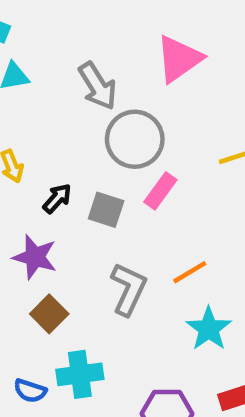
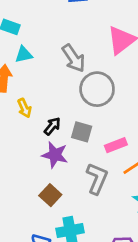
pink rectangle: (160, 191) -> (116, 145), moved, turned 35
purple star: (35, 257) -> (55, 155), moved

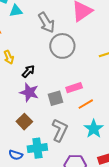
cyan triangle: (24, 55) -> (16, 11), moved
gray square: (82, 132) -> (55, 98), moved, turned -35
gray L-shape: (97, 179) -> (60, 130), moved

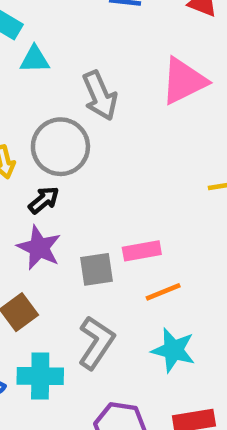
gray circle: (62, 46) -> (60, 147), moved
cyan star: (94, 129) -> (173, 350), turned -30

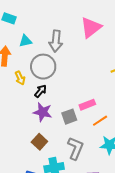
cyan triangle: (35, 59) -> (25, 41), moved
gray arrow: (100, 96) -> (56, 41), turned 40

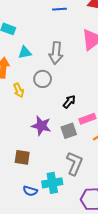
gray circle: (43, 67) -> (43, 79), size x0.7
black arrow: (41, 91) -> (69, 102), moved
brown square: (39, 142) -> (22, 157), moved, turned -35

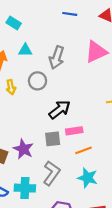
black arrow: (69, 102) -> (60, 110), size x1.5
purple star: (41, 126) -> (23, 149), moved

